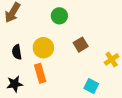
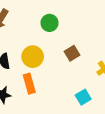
cyan square: (91, 86) -> (83, 97), turned 32

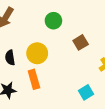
brown square: (72, 53) -> (81, 42), moved

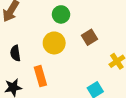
yellow circle: (37, 53) -> (54, 43), moved

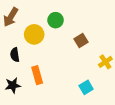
yellow circle: (54, 43) -> (34, 34), moved

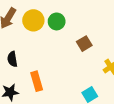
yellow circle: (34, 34) -> (33, 20), moved

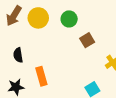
green circle: (57, 21) -> (69, 19), moved

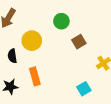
yellow circle: (38, 18) -> (32, 41), moved

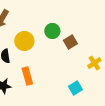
green circle: (61, 21) -> (52, 31), moved

